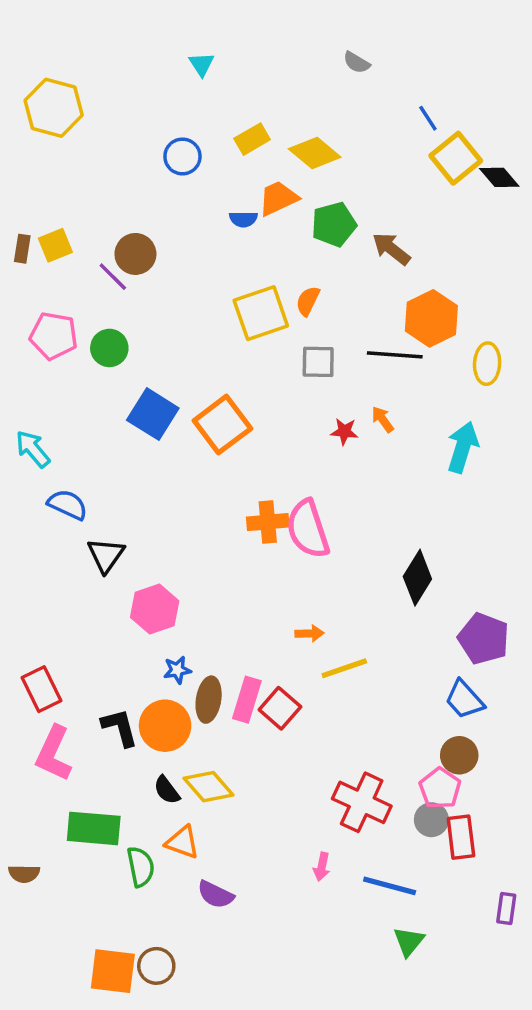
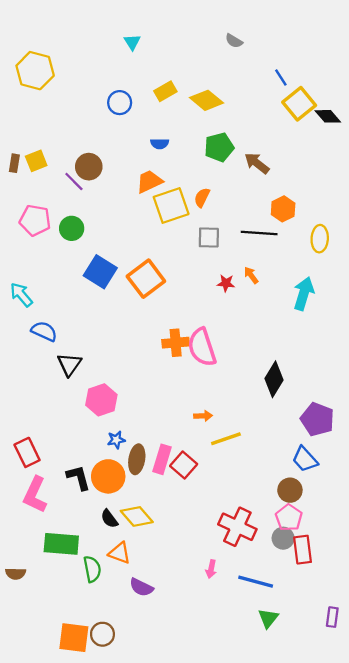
orange trapezoid: (278, 198) -> (149, 181), moved
orange hexagon: (431, 318) -> (283, 209), size x0.7
brown circle: (459, 755) -> (290, 490), moved
purple rectangle: (506, 908) -> (332, 617), moved

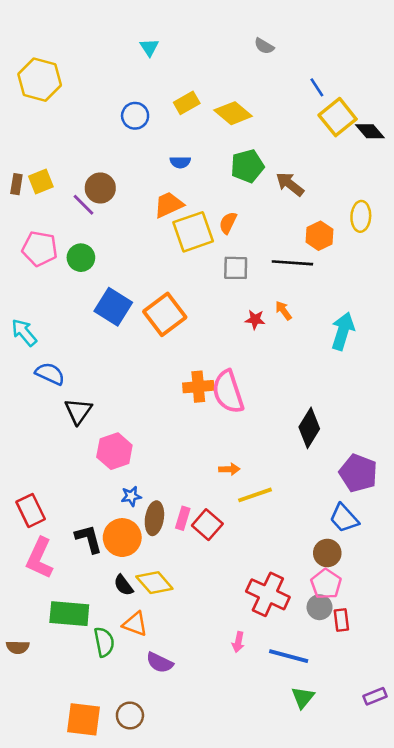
yellow ellipse: (320, 239) -> (361, 216), moved
pink rectangle: (162, 459) -> (183, 518), size x0.7
red rectangle: (303, 550) -> (341, 620), size x0.7
purple rectangle: (332, 617) -> (375, 696), turned 60
brown circle: (102, 634) -> (130, 716), moved

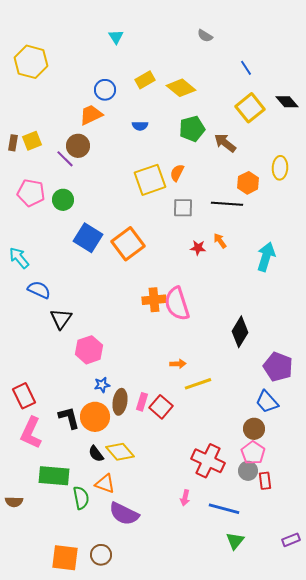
yellow square: (338, 117) -> (250, 108), moved
orange trapezoid: (169, 205) -> (91, 115), moved
purple semicircle: (160, 663) -> (124, 514), size x1.4

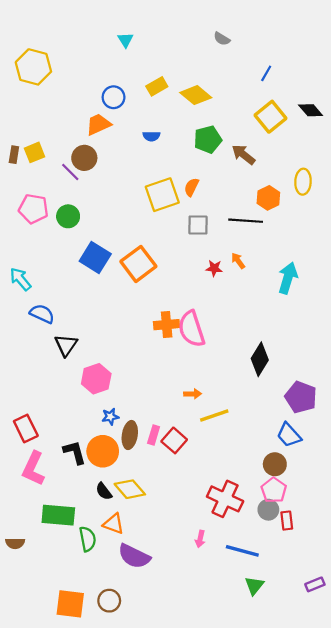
blue line: (246, 68) -> (266, 73), turned 63

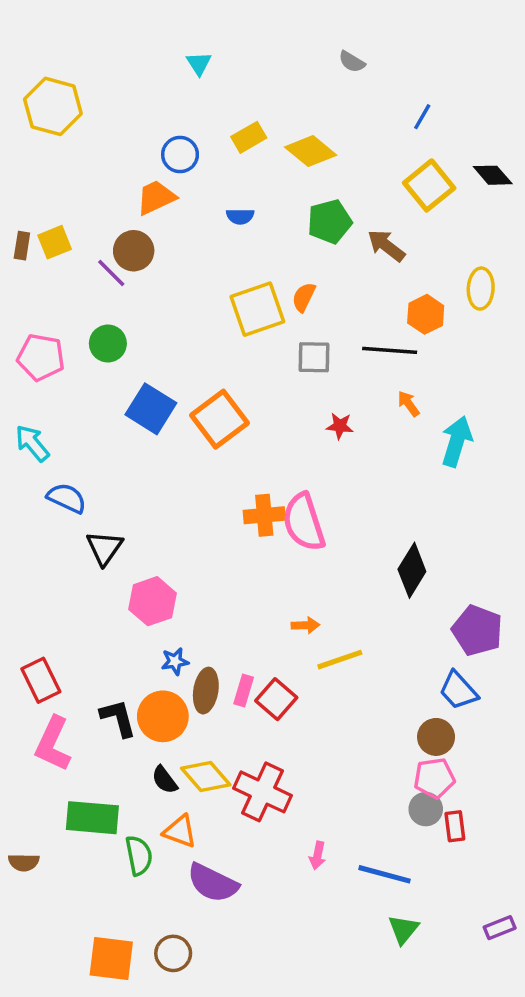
pink pentagon: (33, 209) -> (41, 357), moved
orange arrow: (238, 261) -> (409, 404), moved
pink pentagon: (274, 490) -> (434, 778), turned 30
red cross: (225, 499) -> (262, 792), moved

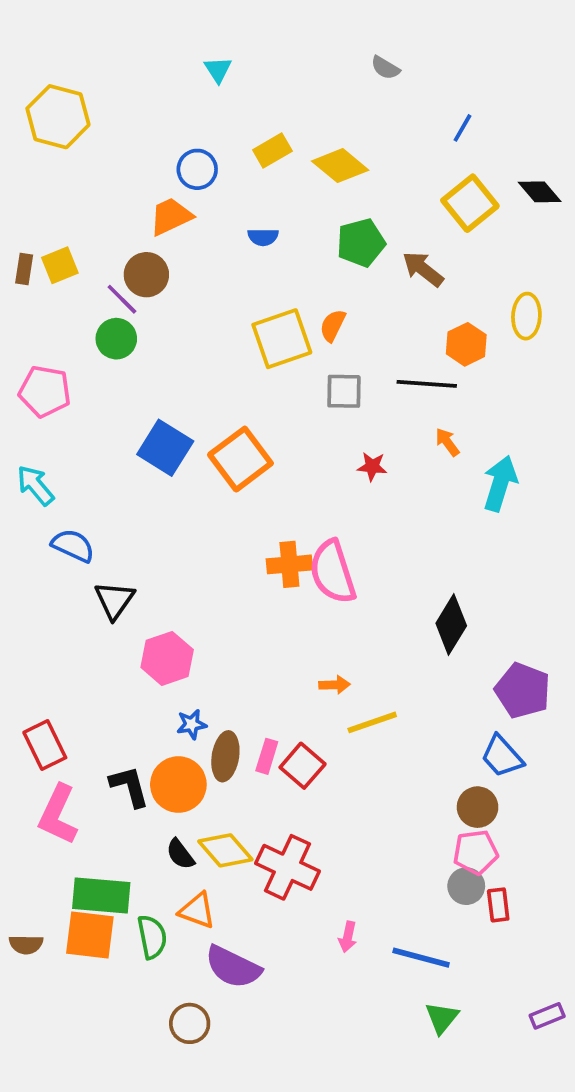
green circle: (108, 344) -> (116, 339), moved
brown circle: (173, 953) -> (190, 1023), moved
orange square: (111, 959) -> (90, 935), moved

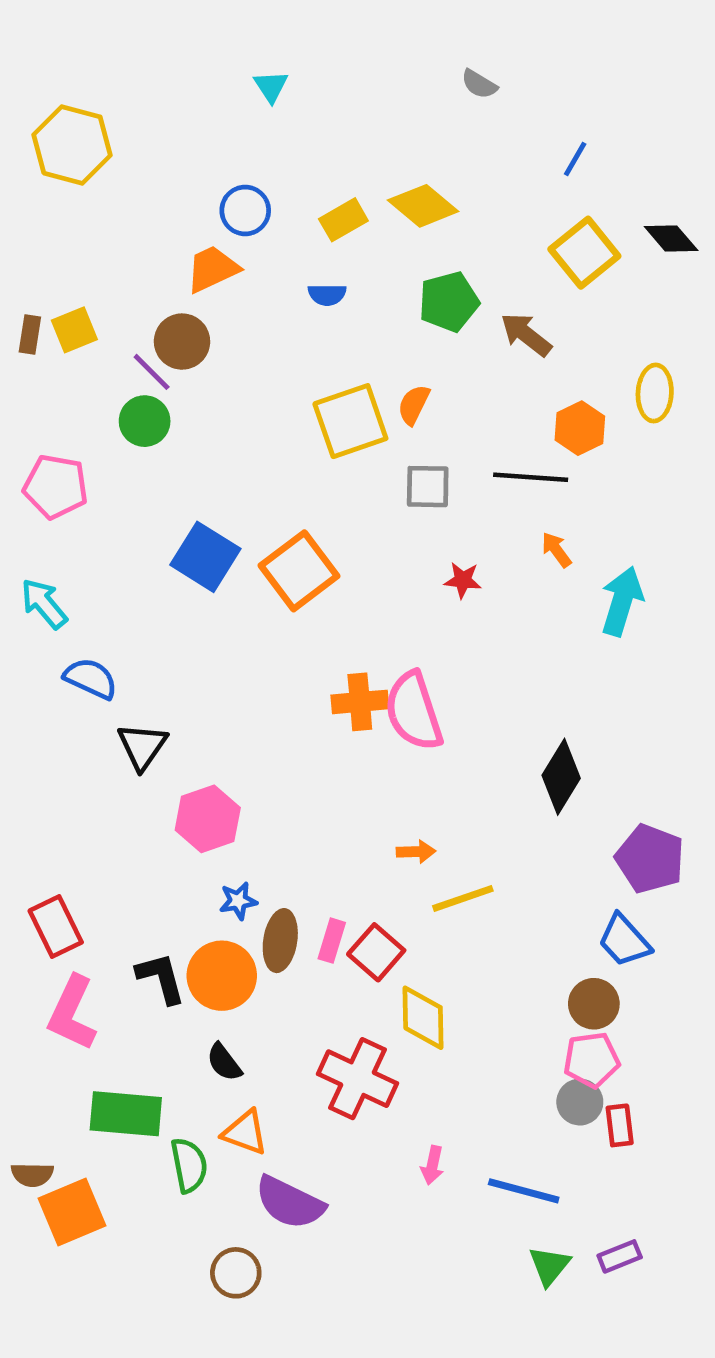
yellow rectangle: (272, 151) -> (343, 220), moved
yellow diamond: (225, 850) -> (423, 1018), moved, turned 40
orange square: (90, 935) -> (72, 1212), moved, turned -30
purple rectangle: (547, 1016) -> (620, 1256), moved

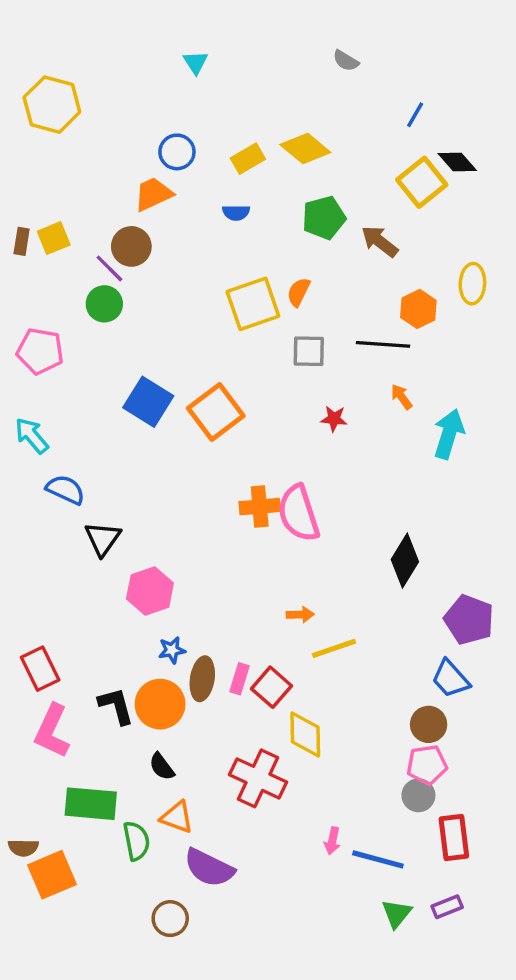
black diamond: (671, 239) -> (457, 162), moved
red rectangle: (620, 1125) -> (454, 838), moved, size x1.5
pink arrow: (432, 1165) -> (332, 841), moved

